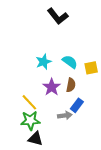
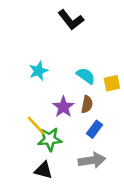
cyan star: (44, 62) -> (38, 71), moved
gray arrow: (65, 115) -> (92, 160), moved, size x1.5
green star: (30, 121) -> (50, 139), moved

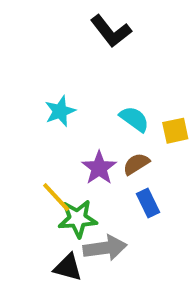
brown semicircle: (87, 104) -> (136, 164), turned -133
blue rectangle: (94, 129) -> (148, 203), turned -63
gray arrow: (92, 160) -> (105, 248), moved

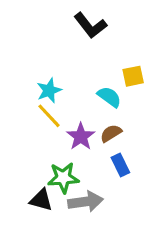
yellow square: (175, 131) -> (133, 76), moved
yellow line: (56, 197) -> (49, 116), moved
black triangle: (68, 267) -> (41, 200), moved

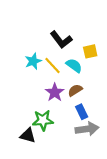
black L-shape: (90, 25) -> (61, 40), moved
yellow line: (49, 116) -> (53, 65), moved
gray arrow: (86, 202) -> (87, 129), moved

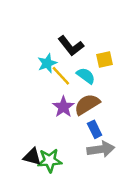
cyan star: (33, 61) -> (47, 63), moved
brown semicircle: (75, 90) -> (87, 104), size x1.5
green star: (43, 120) -> (50, 160), moved

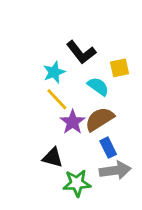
yellow line: (61, 76) -> (57, 99), moved
black triangle: (32, 157) -> (53, 158), moved
green star: (50, 160) -> (77, 183), moved

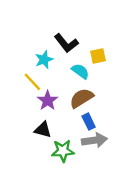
yellow line: (57, 99) -> (32, 82), moved
purple star: (73, 122) -> (48, 100), moved

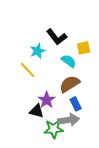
purple star: (48, 100) -> (47, 100), moved
gray arrow: (94, 140) -> (69, 120), moved

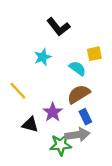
black L-shape: (57, 37) -> (58, 27), moved
yellow line: (28, 70) -> (18, 91), moved
black triangle: (37, 111) -> (30, 125), moved

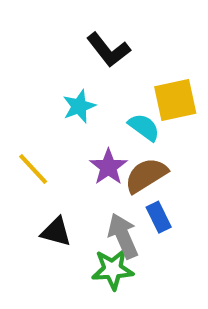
yellow square: (94, 54) -> (175, 100), size x1.5
purple star: (53, 112) -> (108, 167), moved
gray arrow: (77, 135) -> (123, 236), moved, turned -105

